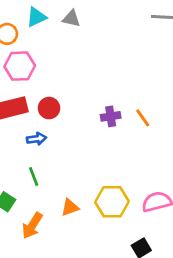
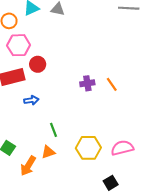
red circle: (49, 108) -> (38, 64), moved
green line: (34, 177) -> (53, 130), moved
orange triangle: (70, 207) -> (48, 152), moved

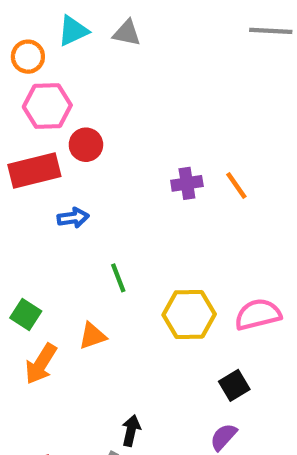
orange triangle: (48, 152) -> (92, 336), moved
orange arrow: (28, 166) -> (41, 364), moved

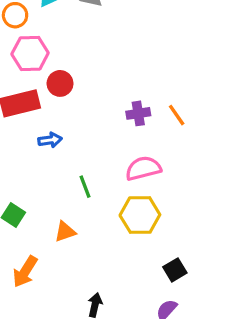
pink semicircle: (258, 314) -> (143, 168), moved
orange arrow: (41, 364) -> (25, 272), moved

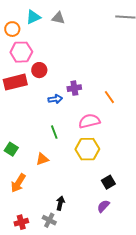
purple cross: (138, 113) -> (74, 88), moved
orange line: (177, 115) -> (109, 97), moved
blue arrow: (50, 140) -> (55, 99), moved

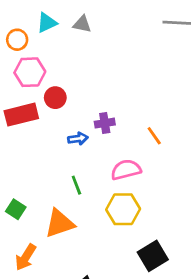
orange triangle: (42, 159) -> (60, 223), size x1.6
black square: (108, 182) -> (153, 256), size x1.5

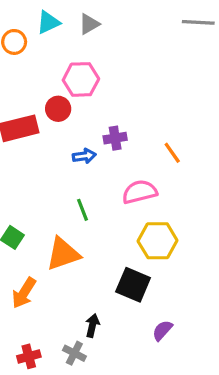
gray triangle: (82, 24) -> (89, 24), turned -42
pink hexagon: (30, 72) -> (81, 79), moved
yellow hexagon: (123, 209) -> (158, 241), moved
black square: (153, 256) -> (133, 285), moved, turned -36

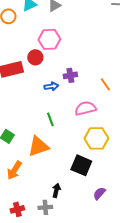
gray cross: (74, 353) -> (45, 207), turned -32

